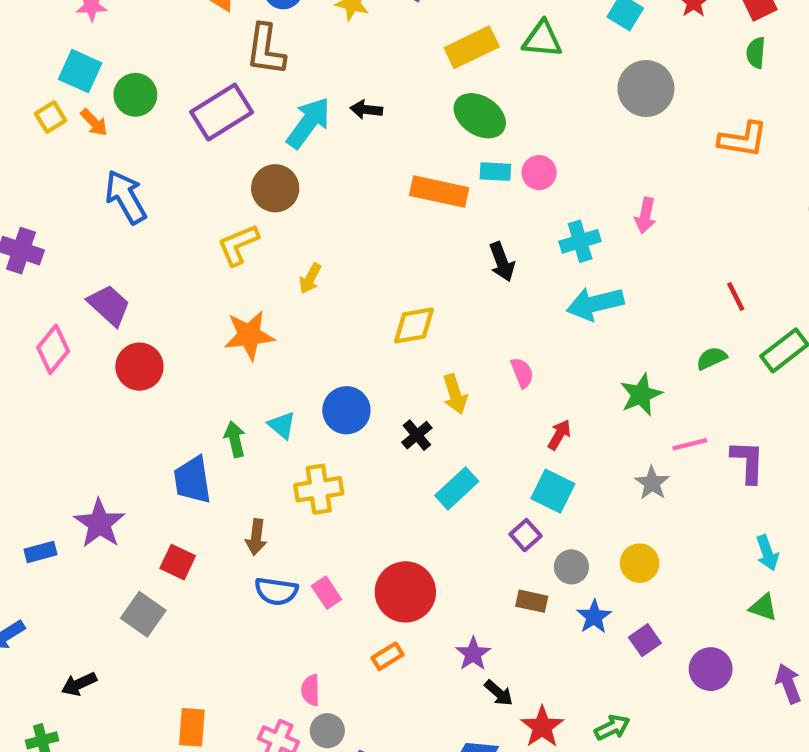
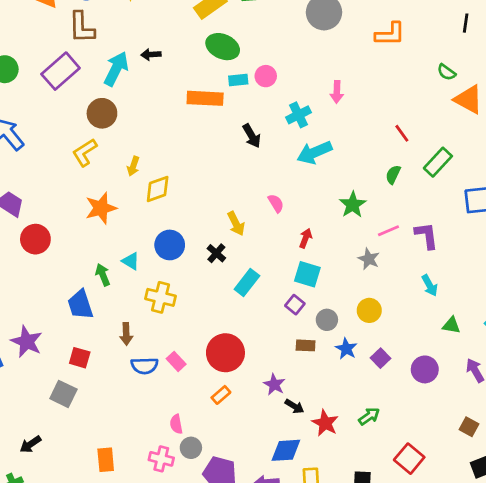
yellow diamond: (414, 325) -> (158, 189), moved
green semicircle: (712, 358) -> (393, 175), turned -30
yellow cross: (319, 489) -> (161, 297), turned 32
cyan arrow: (767, 553) -> (430, 285), moved

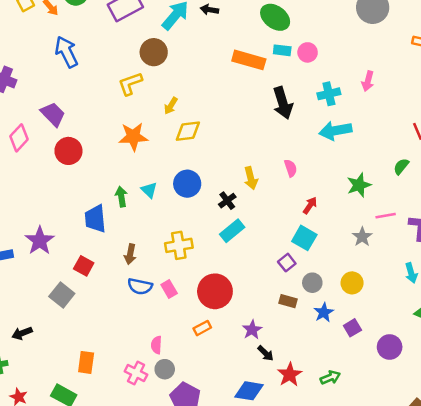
black arrow: (252, 136) -> (283, 103), size x1.4
cyan rectangle: (247, 283) -> (232, 231), moved
yellow cross: (161, 297) -> (179, 245), moved, turned -36

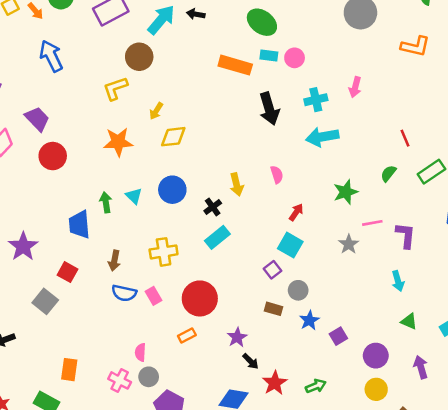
yellow circle: (352, 283) -> (376, 389), moved

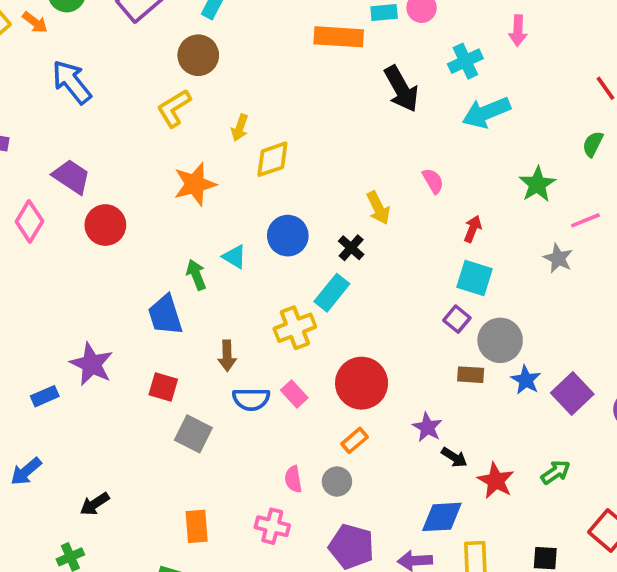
cyan rectangle: (217, 237) -> (332, 293), moved
gray circle: (298, 290) -> (500, 340), size x1.5
gray square: (45, 301) -> (193, 434), moved
purple square: (338, 336) -> (572, 393), size x1.5
gray circle: (149, 377) -> (337, 481), moved

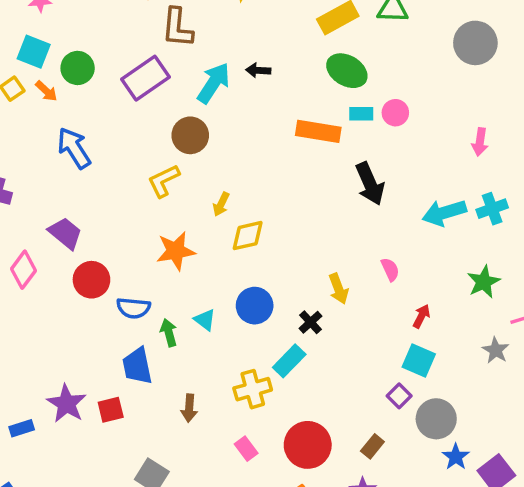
cyan cross: (465, 61) -> (492, 209), moved
brown rectangle: (471, 375) -> (372, 446), moved, turned -60
red square: (163, 387) -> (111, 410), moved, turned -36
blue semicircle: (251, 399) -> (133, 308), moved

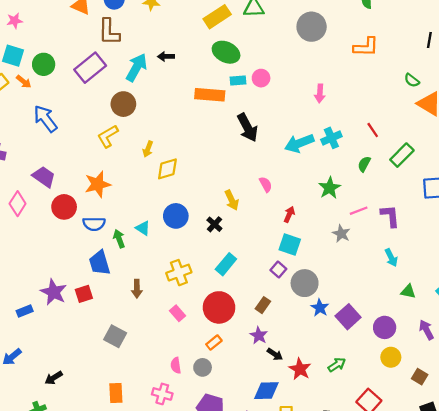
orange star: (176, 251) -> (98, 184), moved
cyan rectangle: (289, 361) -> (226, 264), moved

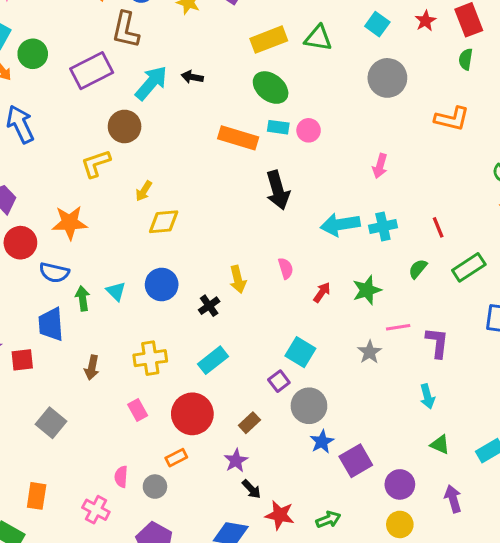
red arrow: (289, 214) -> (322, 292), moved
red star: (300, 369) -> (280, 515), turned -30

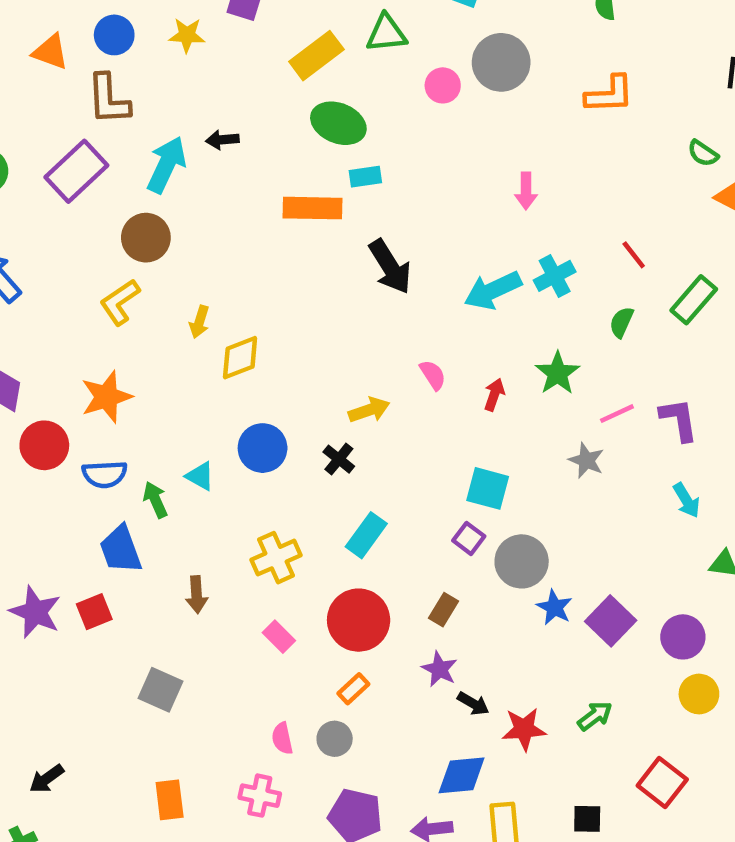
pink circle: (309, 130) -> (443, 85), moved
yellow arrow: (238, 279) -> (369, 410), turned -80

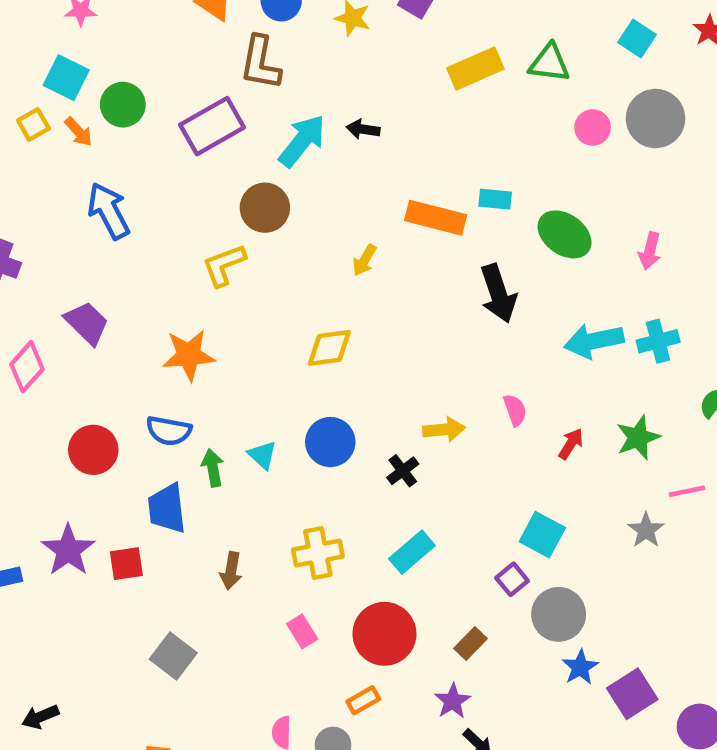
green ellipse: (338, 123) -> (565, 234), moved
yellow arrow: (199, 322) -> (364, 260), moved
red circle: (44, 445) -> (93, 450), moved

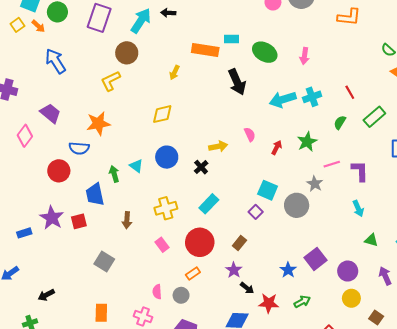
purple rectangle: (212, 126) -> (99, 18), turned -36
blue semicircle: (169, 431) -> (79, 148), moved
gray circle: (559, 614) -> (297, 205), moved
blue star: (580, 667) -> (288, 270), moved

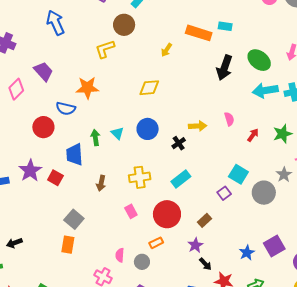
green ellipse: (265, 52) -> (259, 60), moved
black arrow: (237, 82) -> (224, 68), turned 35
red square: (79, 221) -> (55, 178), turned 35
orange rectangle: (101, 313) -> (68, 245), moved

